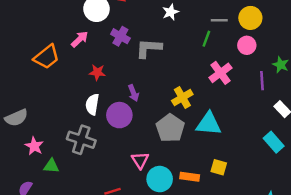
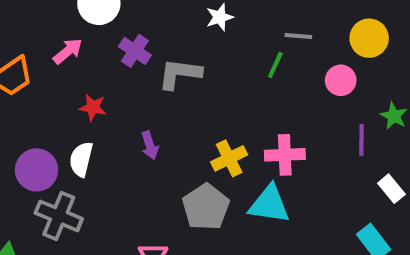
yellow circle: (250, 18) -> (369, 38), moved
pink cross: (220, 73) -> (285, 155), moved, turned 30
purple circle: (119, 115) -> (36, 170), moved

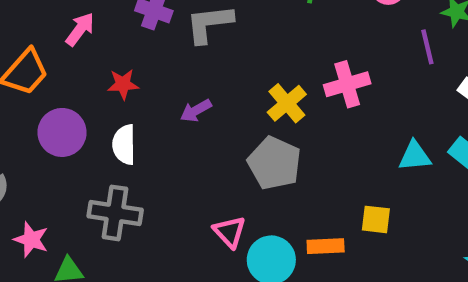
purple arrow: (150, 145) -> (196, 111), turned 92
purple circle: (36, 170) -> (62, 132), moved
cyan triangle: (269, 204) -> (415, 156), moved, size x0.7

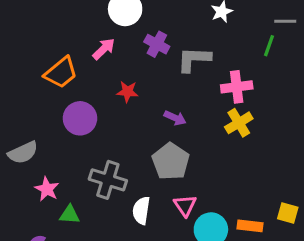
pink cross: (347, 84) -> (237, 87), moved
purple arrow: (196, 111) -> (175, 118), turned -135
white semicircle: (124, 145) -> (141, 210), moved
gray pentagon: (274, 163) -> (171, 161), moved

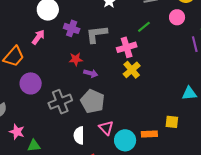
green line: (269, 46) -> (144, 27), moved, turned 40
red star: (127, 92) -> (76, 59), moved
gray cross: (108, 180) -> (60, 102), moved, turned -30

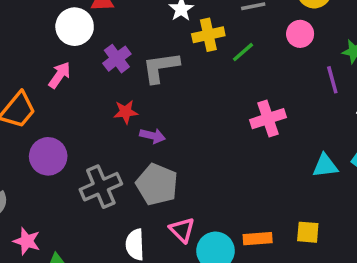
purple cross: (72, 28) -> (117, 59), turned 35
pink cross: (127, 47) -> (268, 119), moved
yellow cross: (132, 70) -> (208, 35), moved, turned 30
yellow square: (172, 122) -> (308, 232), moved

